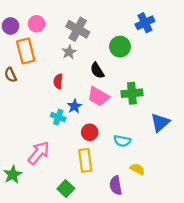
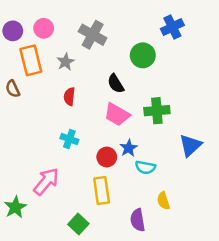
gray star: (69, 52) -> (66, 62), moved
blue star: (74, 106) -> (129, 148), moved
yellow semicircle: (137, 169) -> (163, 201), turned -136

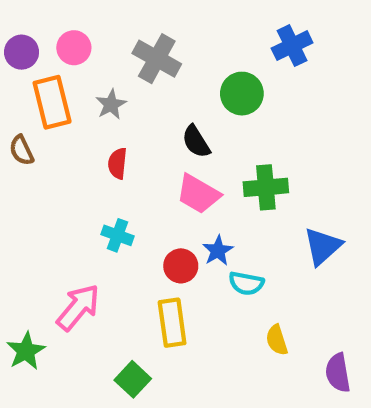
purple semicircle: (138, 220) -> (338, 373), moved

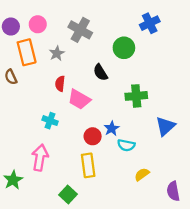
pink trapezoid: (198, 194) -> (79, 99), moved
cyan cross: (118, 235) -> (50, 121), moved
pink arrow: (78, 307) -> (40, 158), turned -30
yellow semicircle: (277, 340) -> (142, 174), turned 72

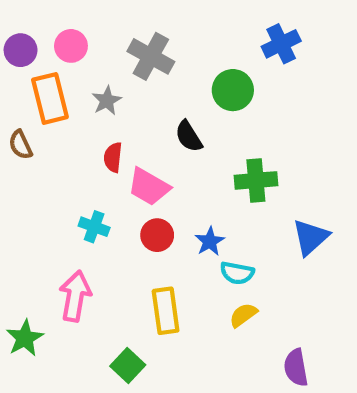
red circle: (93, 136) -> (157, 235), moved
yellow semicircle: (142, 174) -> (243, 315), moved
purple semicircle: (173, 191) -> (296, 368), moved

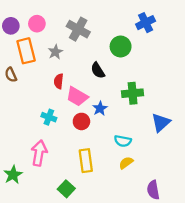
blue star: (210, 241) -> (100, 108), moved

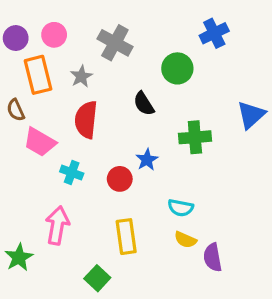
red semicircle: (59, 81) -> (86, 120), size x1.6
pink trapezoid: (77, 96) -> (40, 142), moved
blue triangle: (161, 123) -> (251, 115), moved
yellow semicircle: (126, 163) -> (185, 240), turned -120
purple semicircle: (153, 190) -> (213, 257), moved

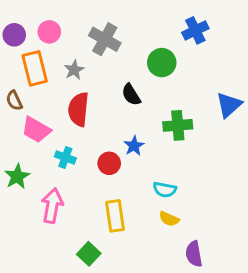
green star: (19, 257) -> (17, 176), moved
purple semicircle: (213, 257) -> (194, 254), moved

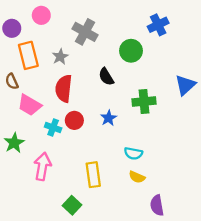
pink circle: (49, 32) -> (41, 15), moved
red circle: (109, 163) -> (74, 120), moved

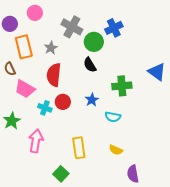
blue cross: (158, 25) -> (114, 28), moved
green circle: (131, 51) -> (94, 42), moved
blue triangle: (185, 85) -> (157, 72), turned -42
cyan semicircle: (133, 153) -> (113, 117), moved

